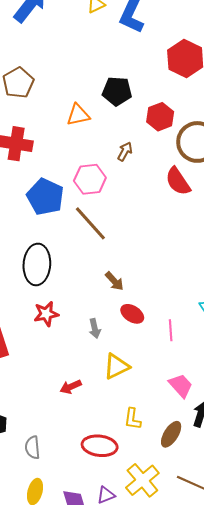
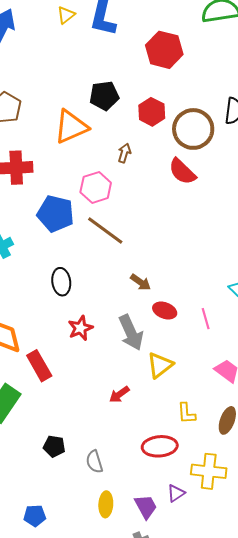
orange triangle: (78, 115) -> (71, 127), size x1.5
black ellipse: (37, 264) -> (61, 282), size x0.7
gray arrow: (95, 329) -> (131, 333), size x1.8
yellow cross: (142, 480) -> (209, 471), turned -32

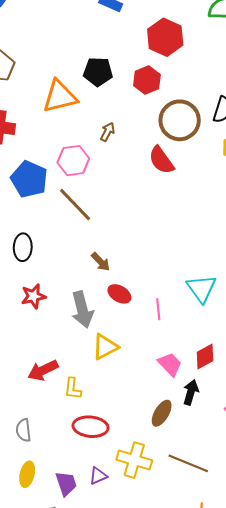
red hexagon: (152, 112) -> (147, 80), moved
red arrow: (119, 394) -> (43, 370), moved, size x1.4
yellow L-shape: (186, 413) -> (73, 389), moved

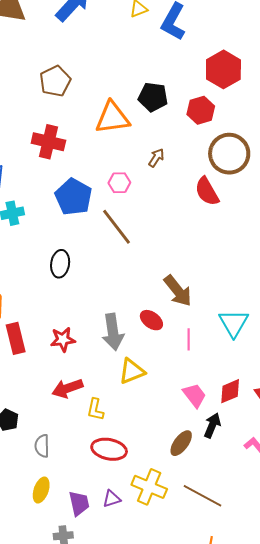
pink hexagon: (73, 161) -> (119, 183), size x0.7
brown arrow: (101, 262) -> (178, 291), moved, size x1.6
red star: (33, 296) -> (63, 340), moved

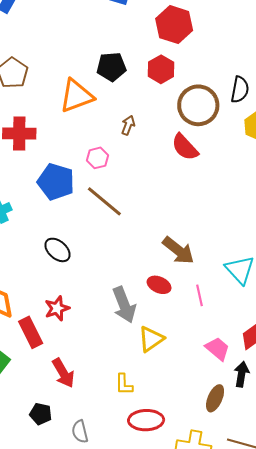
black ellipse: (60, 264) -> (58, 250), turned -44
red star: (63, 340) -> (57, 308), moved
red arrow: (67, 388) -> (63, 373), moved, turned -88

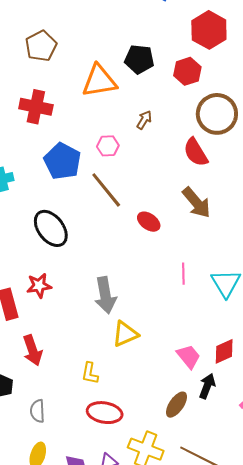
black ellipse: (58, 250) -> (51, 228), size x1.4
brown arrow: (178, 250) -> (196, 203), moved
red ellipse: (159, 285) -> (149, 222), moved
pink line: (199, 295) -> (183, 274), moved

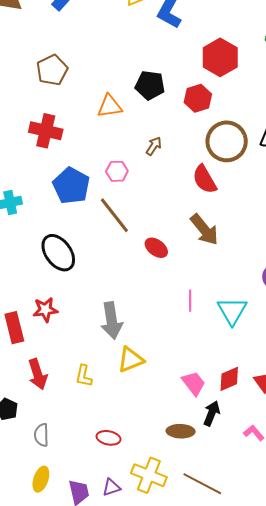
orange triangle: (99, 81) -> (110, 106), size x0.7
yellow L-shape: (90, 373) -> (84, 376), moved
brown ellipse: (176, 405) -> (181, 431), turned 56
red ellipse: (105, 413) -> (108, 438), size x0.7

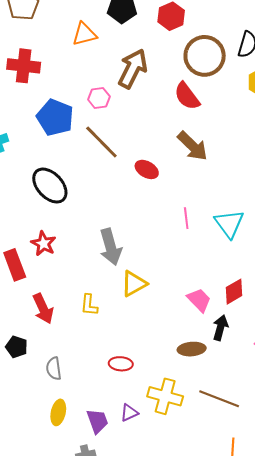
brown arrow: (154, 146) -> (133, 69), size x2.0
red star: (45, 310) -> (43, 244), turned -30

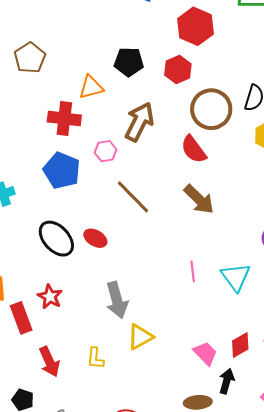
red cross: (24, 66) -> (64, 118), moved
brown line: (101, 142) -> (133, 197), moved
red ellipse: (147, 169) -> (95, 238), moved

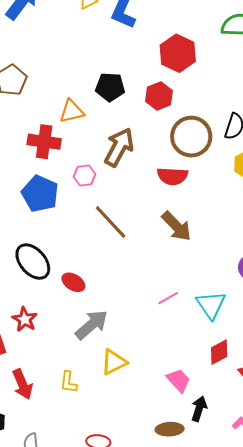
red semicircle: (194, 149) -> (172, 176), turned -52
red ellipse: (95, 238) -> (73, 282), moved
pink line: (193, 271) -> (168, 298), turned 65
gray arrow: (117, 300) -> (92, 325), turned -117
red diamond: (240, 345) -> (219, 352), moved

